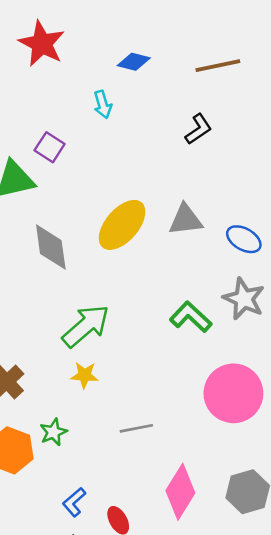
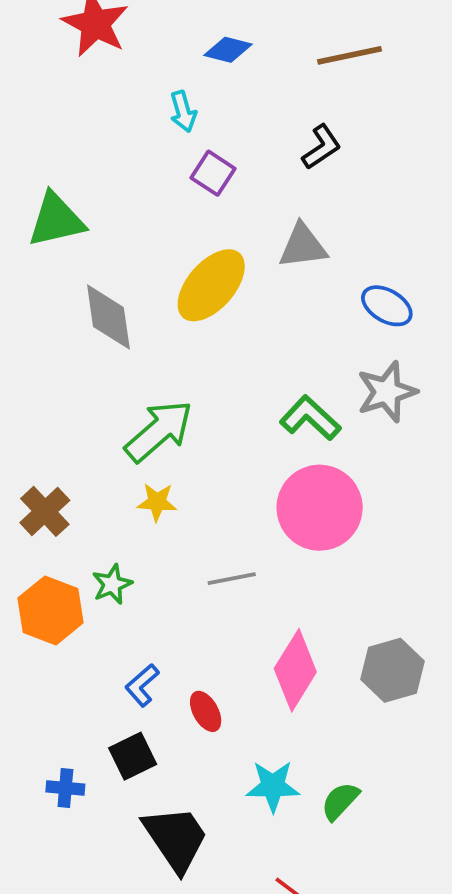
purple square: (50, 147) -> (213, 173), moved
gray triangle: (186, 220) -> (303, 246), moved
gray star: (244, 299) -> (387, 392), turned 30
pink circle: (233, 393) -> (320, 508), moved

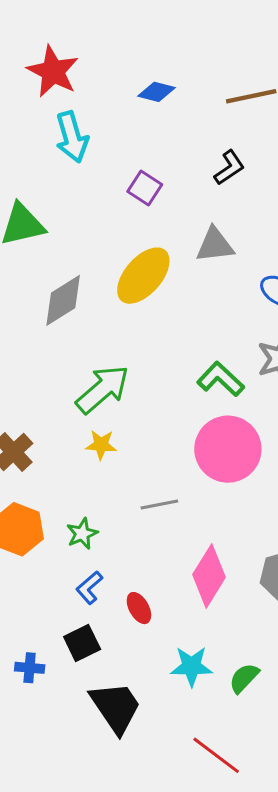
cyan arrow: (183, 111) -> (72, 137), moved, size x1.6
gray diamond: (108, 317) -> (63, 300), turned 66
green star: (112, 584) -> (82, 534), moved

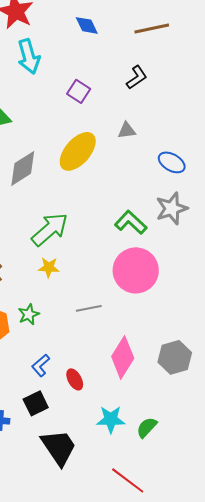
blue diamond: (156, 92) -> (87, 25), turned 50
gray triangle: (215, 245) -> (127, 130), size x0.7
green star: (82, 534) -> (29, 314), moved

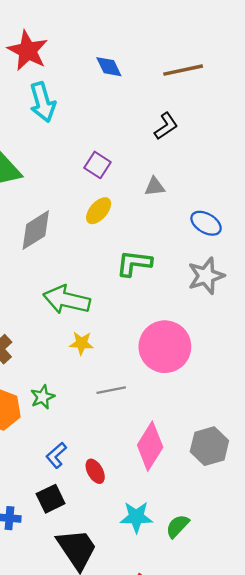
purple square: (79, 91) -> (97, 165), moved
yellow ellipse: (78, 151) -> (99, 211), size x0.6
green L-shape: (131, 222) -> (134, 263), moved, turned -36
green arrow: (50, 229) -> (67, 300), turned -126
yellow star: (49, 267) -> (81, 343), moved

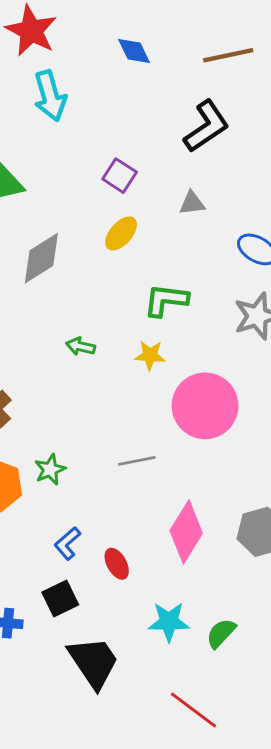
black L-shape: (166, 126) -> (206, 126), size x1.5
green arrow: (67, 300) -> (80, 346), size x0.5
yellow star: (81, 343) -> (150, 355), moved

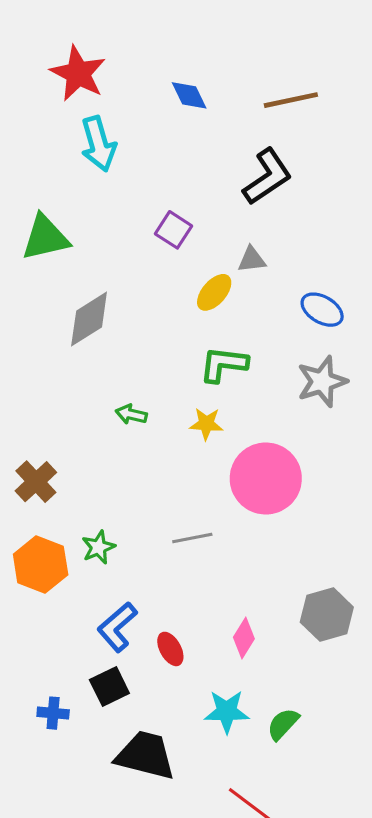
yellow ellipse: (121, 233) -> (214, 292), moved
pink diamond: (186, 532) -> (244, 638), moved, size x0.6
blue L-shape: (67, 543) -> (117, 627), size x1.4
black trapezoid: (93, 662) -> (145, 755), turned -42

